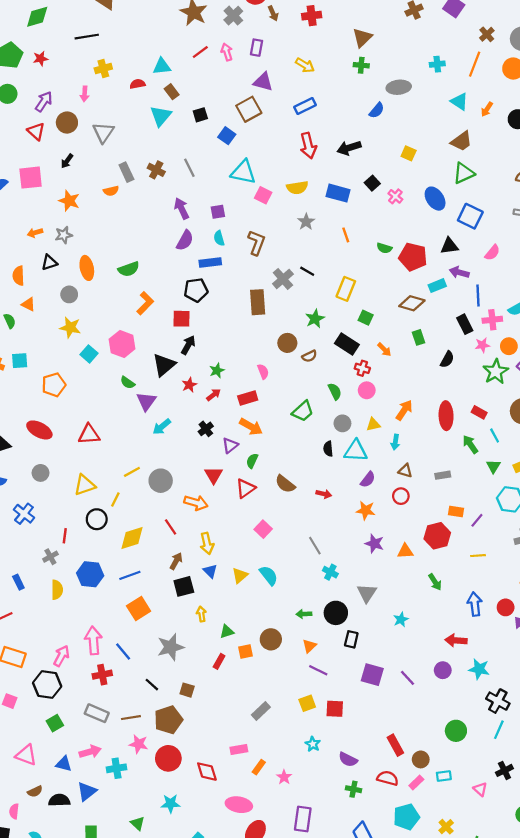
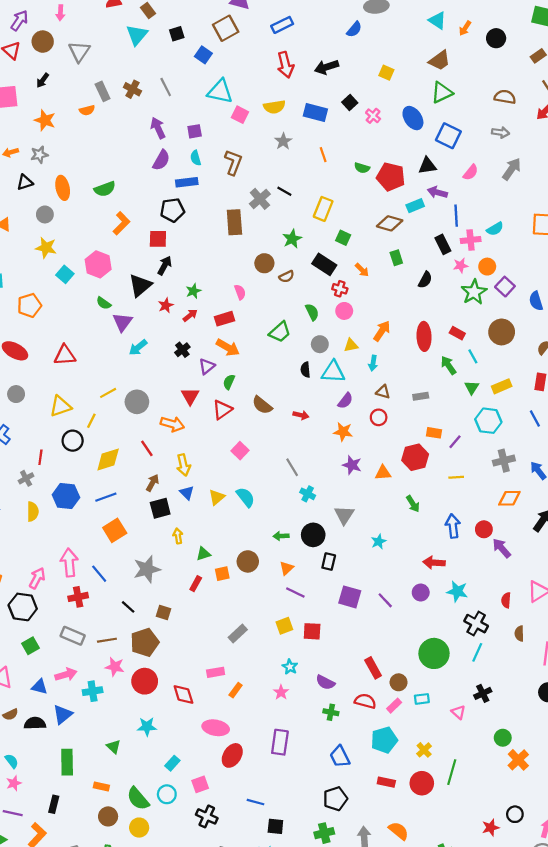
green circle: (456, 731) -> (434, 653), size x1.4
pink star: (284, 777) -> (281, 692), moved

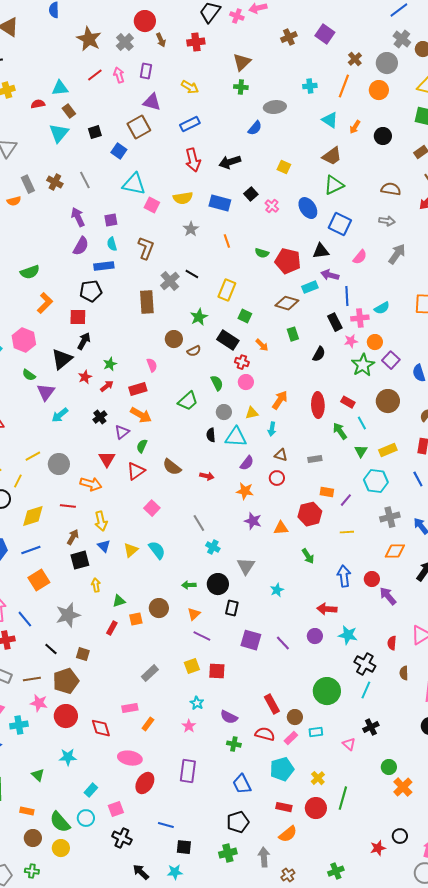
red line: (147, 448) -> (68, 506), turned -49
orange semicircle: (399, 831) -> (288, 834), moved, turned 102

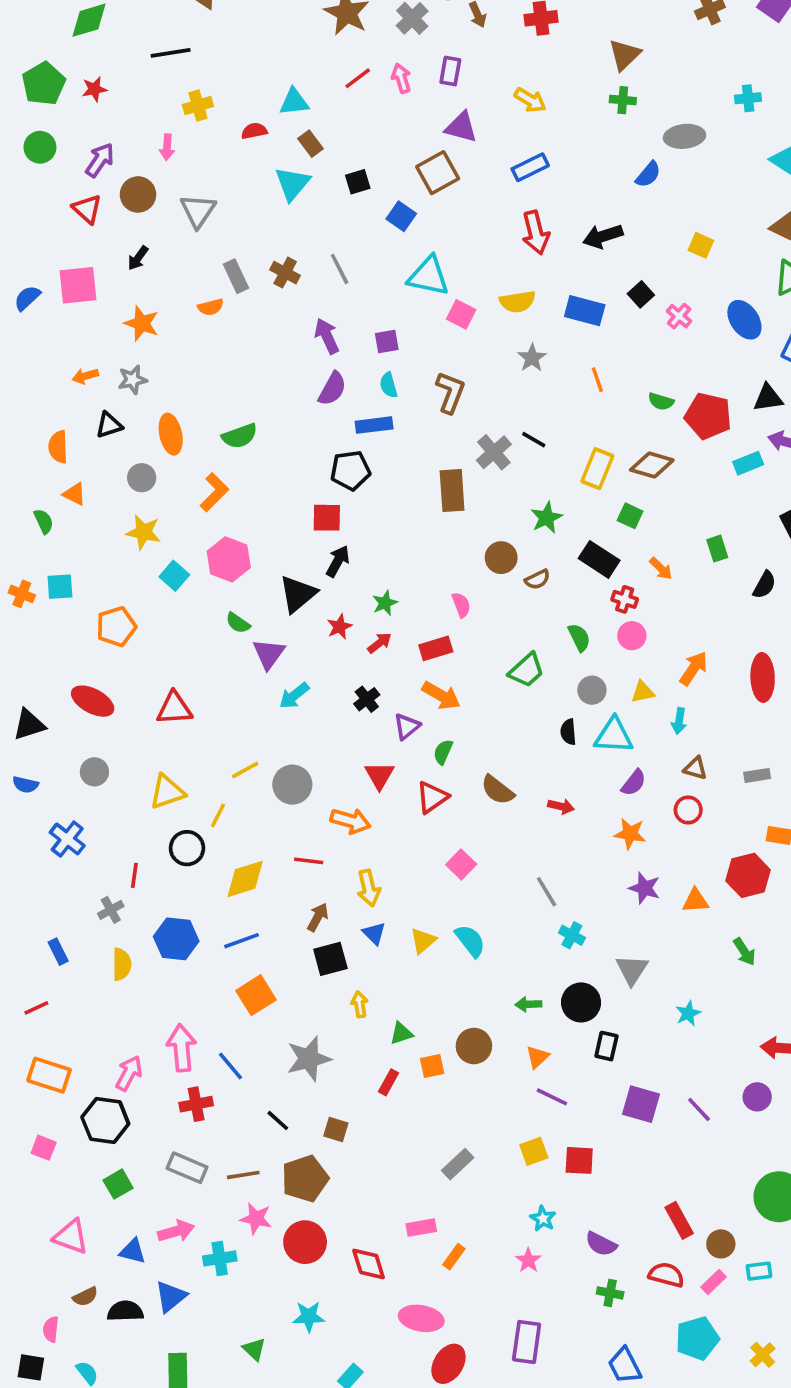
orange L-shape: (45, 303) -> (214, 492), moved
brown diamond: (287, 303) -> (652, 465), moved

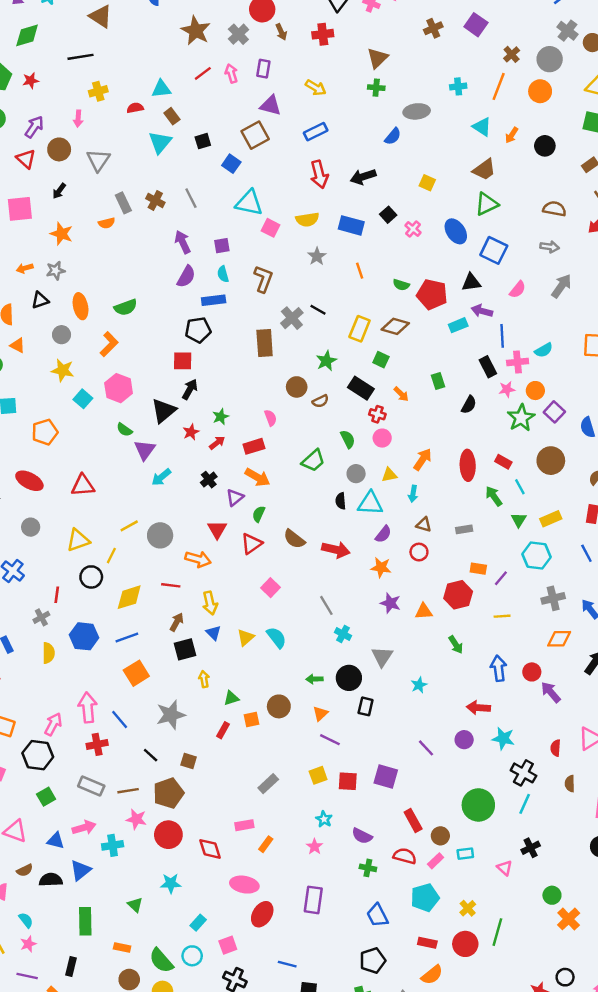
red arrow: (561, 806) -> (336, 550), size x1.6
purple square: (641, 1104) -> (386, 776), moved

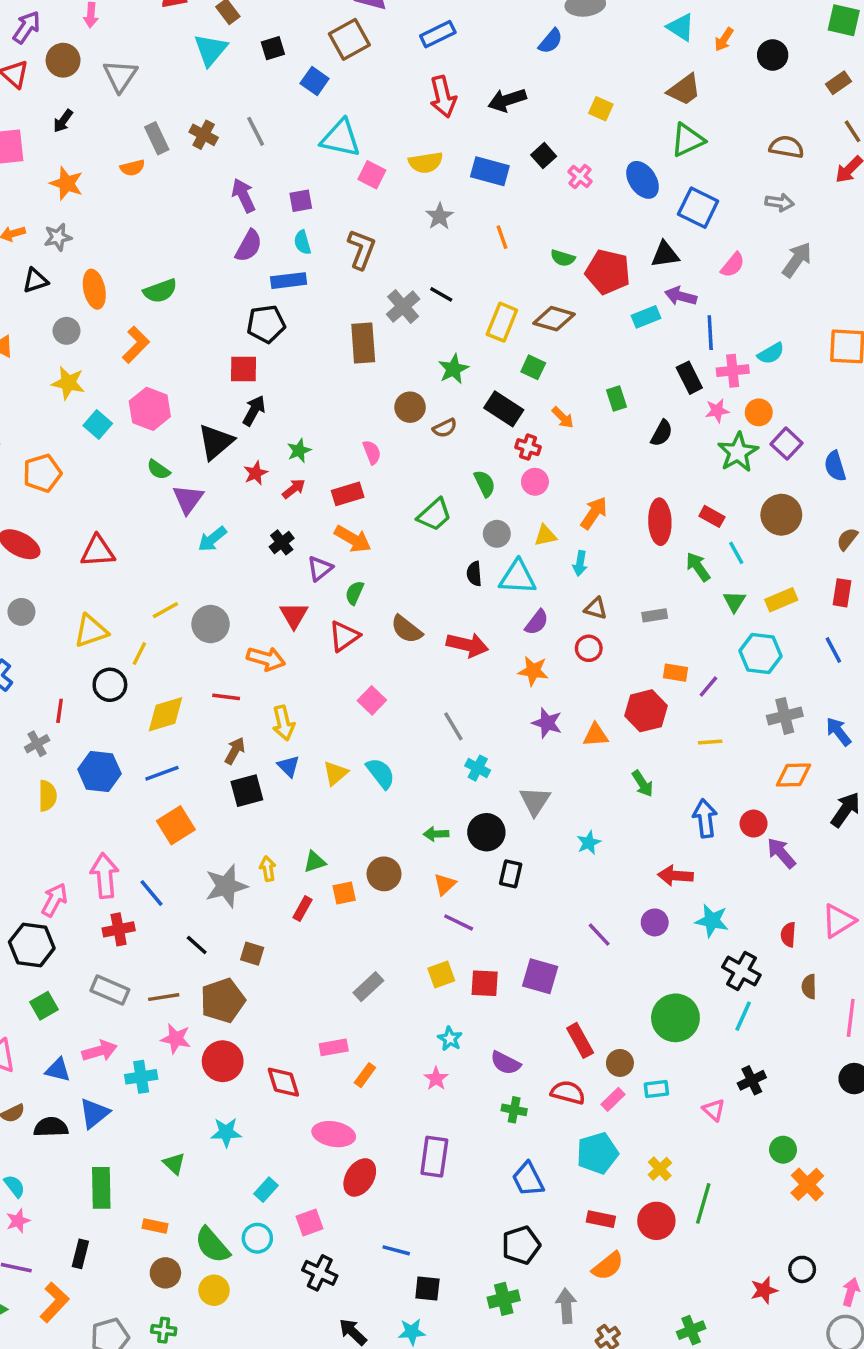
yellow arrow: (204, 679) -> (268, 869), moved

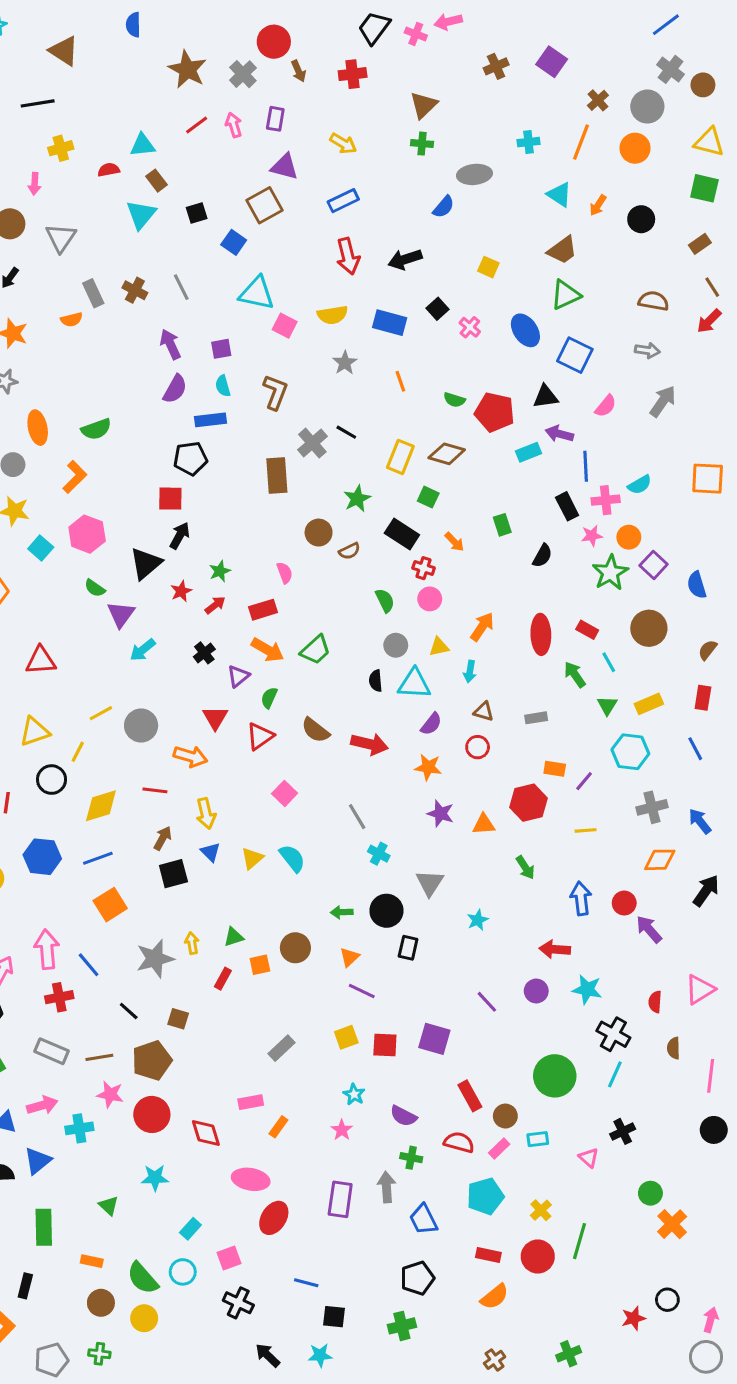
green trapezoid: (434, 515) -> (315, 650), moved
gray arrow: (566, 1306) -> (386, 1187), moved

